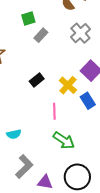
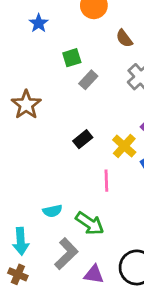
green arrow: (64, 140) -> (90, 223), moved

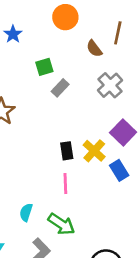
black rectangle: (83, 139) -> (67, 151), moved, turned -60
pink line: (106, 181) -> (65, 184), moved
cyan semicircle: (52, 211) -> (26, 212), turned 120

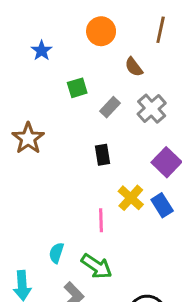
brown line: (118, 33) -> (161, 30), moved
gray rectangle: (60, 88) -> (110, 107), moved
black rectangle: (67, 151) -> (103, 155), moved
yellow cross: (94, 151) -> (131, 198), moved

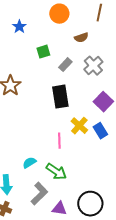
brown semicircle: (134, 67) -> (81, 38), turned -72
black rectangle: (103, 155) -> (60, 97), size x1.6
cyan semicircle: (56, 253) -> (29, 163), turned 40

